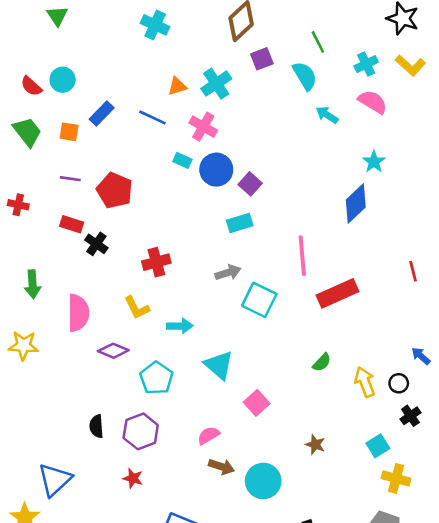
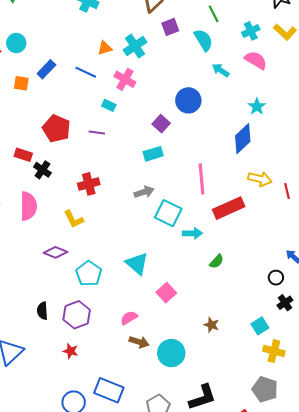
blue circle: (216, 170) -> (188, 100), moved
purple line: (70, 179) -> (97, 133), moved
pink semicircle: (78, 313) -> (28, 206), moved
cyan arrow: (180, 326) -> (192, 233), moved
yellow arrow: (365, 382) -> (260, 179), moved, turned 125

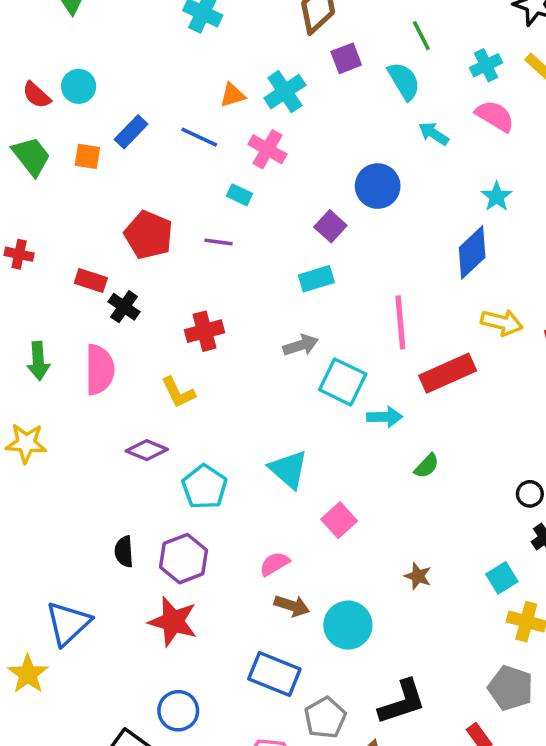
red star: (71, 351) -> (173, 622), size x1.8
blue rectangle: (109, 390) -> (274, 674), moved

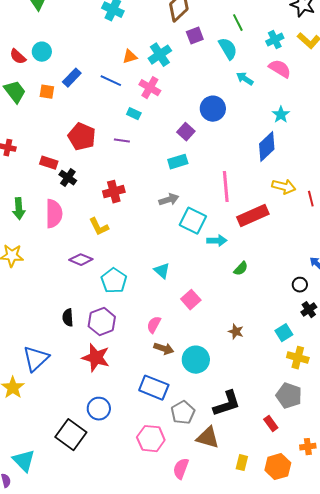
cyan triangle: (288, 469) -> (162, 271), size x0.7
pink semicircle: (274, 564) -> (154, 325), turned -30

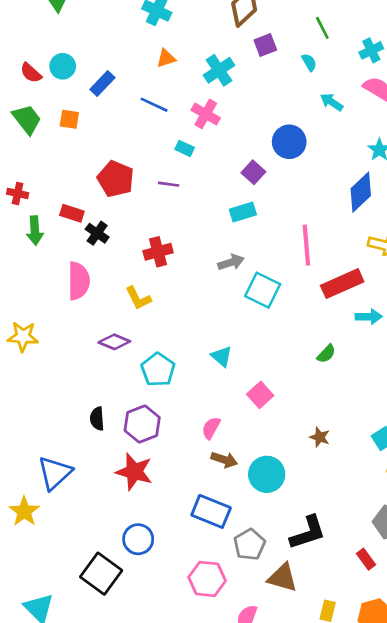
cyan semicircle: (228, 49) -> (309, 62), size x0.6
orange triangle: (130, 57) -> (166, 58), moved
blue rectangle: (72, 78) -> (102, 83), moved
green arrow: (19, 209) -> (35, 231), moved
cyan arrow: (217, 241) -> (369, 317), moved

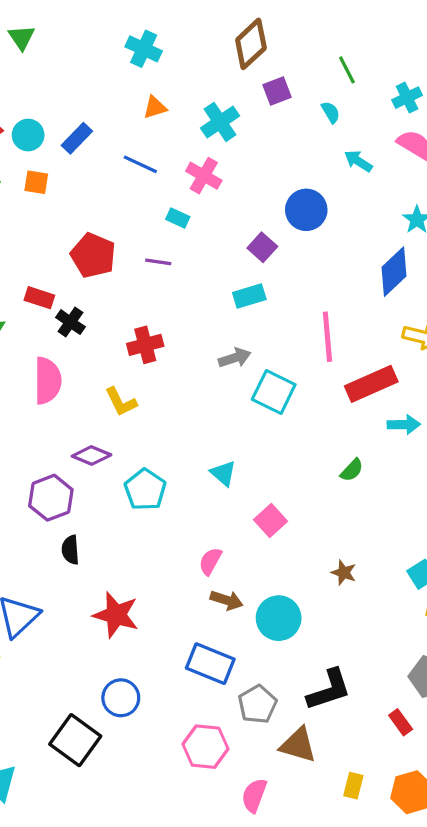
cyan circle: (63, 66) -> (28, 135), moved
purple hexagon: (142, 424) -> (51, 498), moved

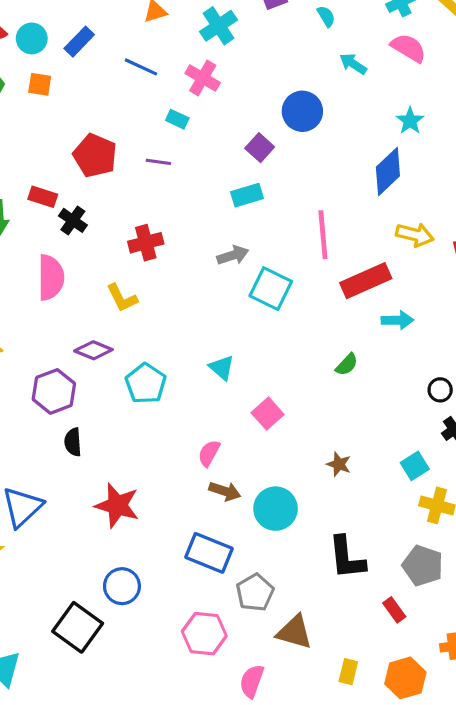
black L-shape: (329, 690) -> (347, 558), moved, turned 102

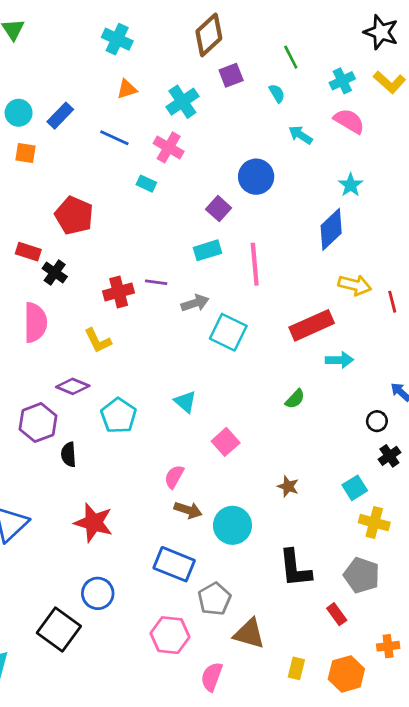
purple line: (158, 162) -> (156, 282), moved
pink line: (323, 235) -> (255, 264), moved
black semicircle: (73, 442) -> (69, 454), moved

